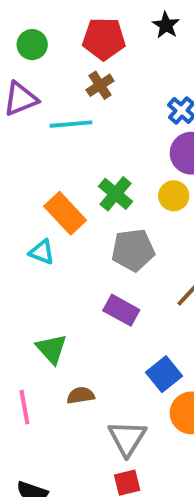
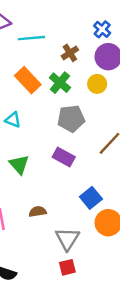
brown cross: (100, 85) -> (70, 53), moved
orange rectangle: (65, 213) -> (28, 80), moved
green triangle: (52, 349) -> (19, 164), moved

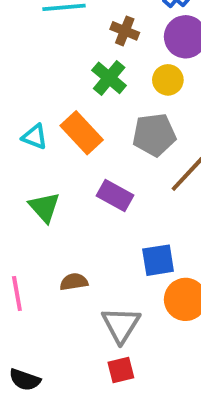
brown cross: (70, 53) -> (125, 31), turned -35
orange rectangle: (28, 80) -> (82, 133), moved
gray pentagon: (71, 119) -> (154, 135), moved
blue square: (91, 198) -> (158, 260), turned 30

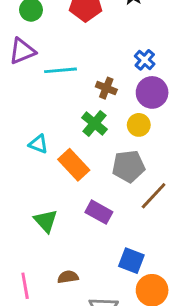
cyan triangle: (35, 137) -> (38, 144), moved
blue square: (158, 260) -> (131, 261), turned 30

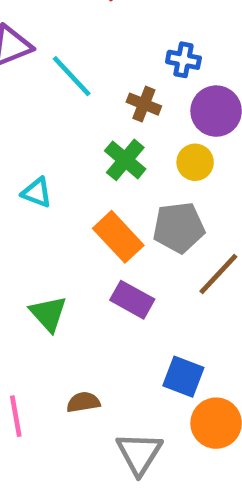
blue cross: (145, 60) -> (183, 60), moved, turned -30
cyan line: (61, 70) -> (72, 76), turned 52
orange rectangle: (74, 165) -> (118, 237), moved

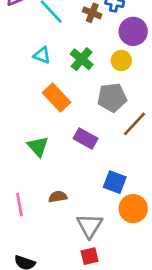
brown cross: (144, 104) -> (92, 13), moved
cyan triangle: (37, 193) -> (42, 55), moved
orange rectangle: (118, 237) -> (56, 98), moved

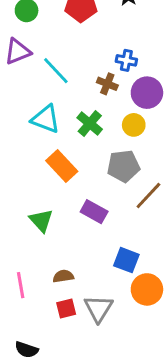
brown cross: (92, 13) -> (107, 84), moved
cyan triangle: (42, 55) -> (46, 119), size x1.5
red square: (90, 256) -> (66, 309), moved

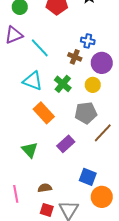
purple rectangle: (94, 212) -> (66, 144), turned -72
red square: (66, 309) -> (47, 210), turned 32

